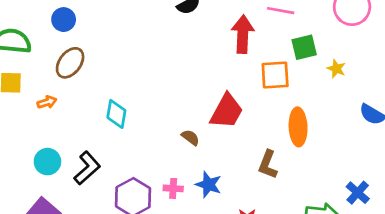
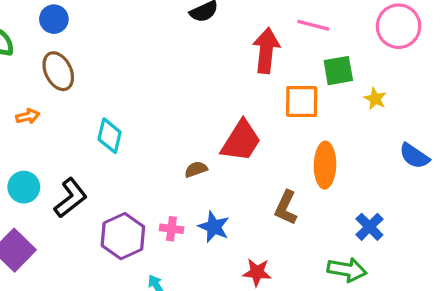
brown ellipse: (70, 63) -> (58, 71), turned -68
brown semicircle: (190, 137) -> (196, 169), turned -60
blue cross: (358, 193) -> (369, 227), moved

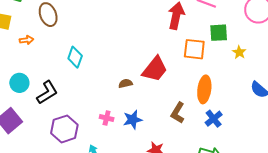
blue star: (214, 227) -> (133, 120), turned 30
blue cross: (369, 227) -> (214, 119), moved
purple hexagon: (123, 236) -> (64, 129), moved

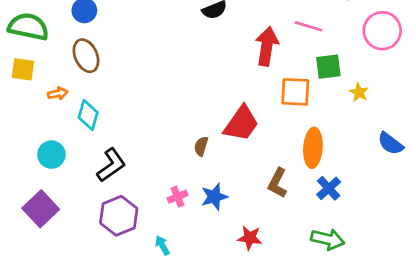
cyan diamond: (75, 57) -> (88, 115), moved
brown semicircle: (125, 83) -> (201, 146), turned -56
black L-shape: (47, 93) -> (111, 165), moved
pink cross: (107, 118) -> (177, 197), turned -32

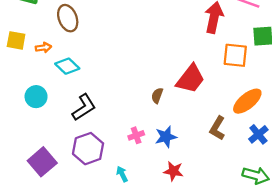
yellow square: (23, 69) -> (16, 40), moved
cyan diamond: (88, 115) -> (67, 66), turned -65
orange ellipse: (313, 148) -> (247, 101), turned 44
purple square: (41, 209) -> (42, 162), moved
red star: (250, 238) -> (173, 171), moved

